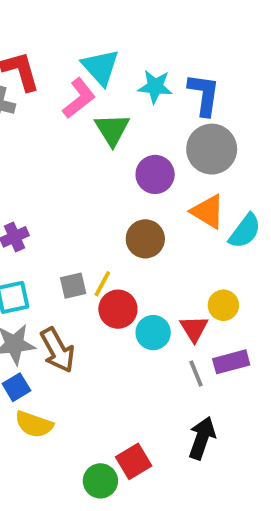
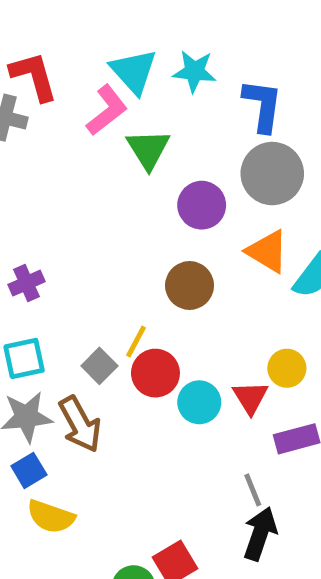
cyan star: (155, 87) -> (194, 71), moved
gray square: (73, 286) -> (99, 366), moved, turned -32
gray line: (196, 374) -> (253, 490), moved

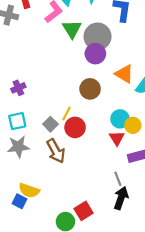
gray circle: (272, 174) -> (98, 36), moved
cyan circle: (199, 402) -> (120, 119), moved
brown arrow: (80, 424) -> (56, 151), moved
blue square: (29, 470) -> (19, 201), moved, turned -32

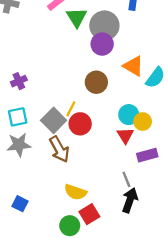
gray square: (50, 124) -> (54, 120), size x1.5
yellow semicircle: (29, 191) -> (75, 192), moved

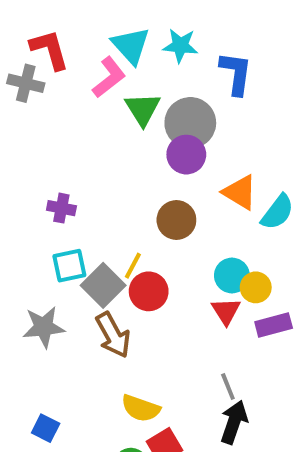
purple cross: (19, 81) -> (61, 208), moved, turned 35
cyan square: (18, 117) -> (69, 266), moved
purple rectangle: (147, 155) -> (274, 325), moved

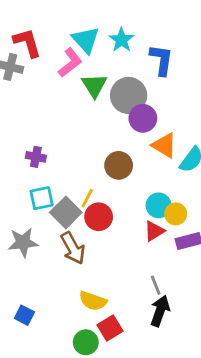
cyan star: (180, 46) -> (121, 40), turned 30
purple circle: (186, 155) -> (143, 118), moved
red triangle: (226, 311) -> (154, 231), turned 30

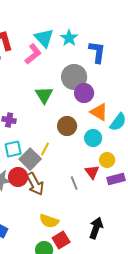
green triangle: (94, 86) -> (44, 95), moved
cyan circle: (159, 205) -> (93, 138), moved
red circle: (99, 217) -> (18, 177), moved
red triangle: (154, 231) -> (92, 172), turned -35
gray line: (156, 285) -> (74, 183), moved

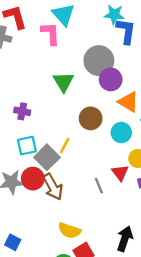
cyan star: (69, 38) -> (114, 15), moved, turned -30
pink L-shape: (33, 54) -> (50, 33), turned -55

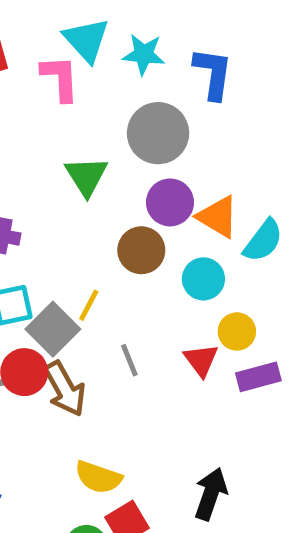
cyan star: (114, 15) -> (144, 54), moved
purple circle: (111, 79) -> (170, 202), moved
gray line: (99, 186) -> (129, 360), moved

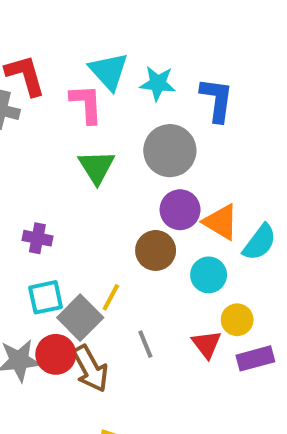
green triangle: (86, 176) -> (97, 167), moved

